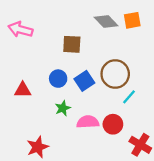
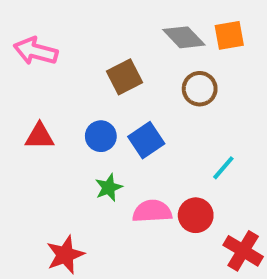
brown square: (72, 44) -> (125, 77), turned -30
brown circle: (115, 74) -> (200, 89), moved, size x0.7
red triangle: (23, 90) -> (40, 136), moved

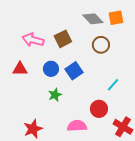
pink arrow: (36, 51) -> (33, 40), moved
pink semicircle: (152, 211) -> (77, 126), moved

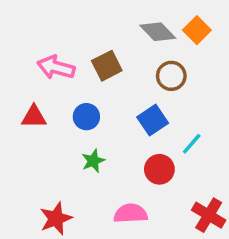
orange square: (116, 18) -> (197, 30), turned -35
blue square: (74, 71) -> (153, 120), moved
red circle: (99, 109) -> (159, 169), moved

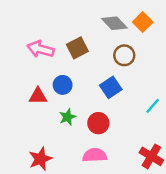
red triangle: (34, 117) -> (38, 96), moved
cyan line: (192, 144) -> (153, 106), moved
red circle: (159, 169) -> (98, 123), moved

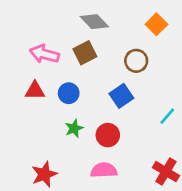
gray diamond: (114, 23) -> (94, 22), moved
red triangle: (38, 96) -> (35, 91), moved

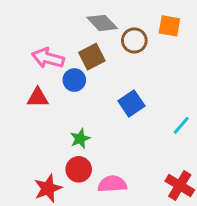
orange square: (156, 24) -> (169, 26), turned -35
brown circle: (136, 61) -> (134, 40), moved
blue circle: (69, 93) -> (74, 80), moved
red circle: (108, 135) -> (79, 169), moved

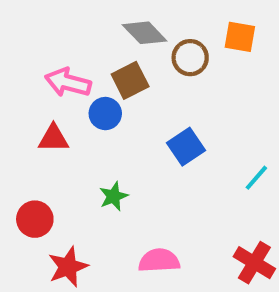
red circle: (79, 169) -> (35, 219), moved

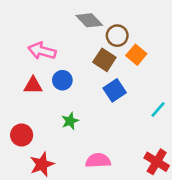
orange square: (240, 37) -> (136, 55), moved, turned 30
brown square: (130, 80) -> (104, 60), moved, turned -30
blue circle: (105, 114) -> (62, 80), moved

